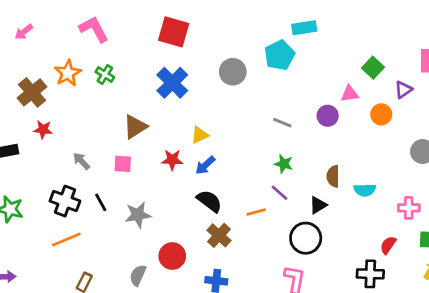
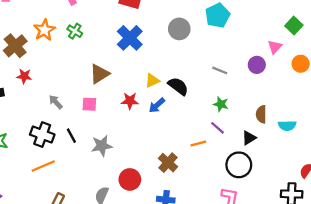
pink triangle: (350, 94) -> (275, 47), turned -40
black semicircle: (209, 201) -> (178, 86), moved

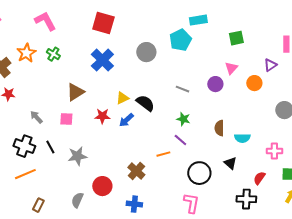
green square: (294, 26) -> (236, 38), moved, turned 35
black triangle: (249, 138) -> (230, 163), moved, turned -48

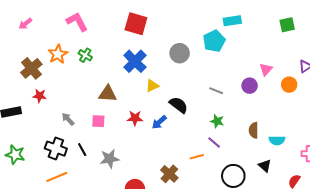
green square: (236, 38) -> (287, 25), moved
brown triangle: (75, 92) -> (108, 94), turned 36
yellow triangle: (122, 98) -> (152, 86), moved

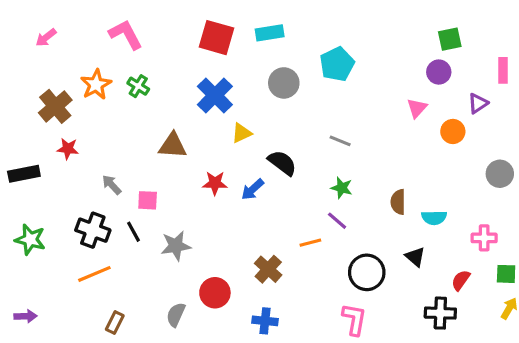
cyan rectangle: (232, 21) -> (270, 33), moved
purple circle: (250, 86) -> (439, 72), moved
pink square: (98, 121) -> (148, 200), moved

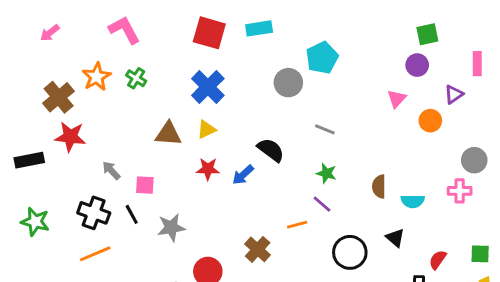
gray circle: (284, 83) -> (288, 83), moved
yellow triangle: (242, 133) -> (206, 129), moved
red star: (68, 149) -> (70, 137), size x1.5
pink cross: (484, 238) -> (460, 191), moved

